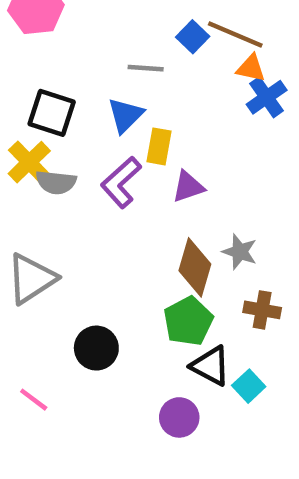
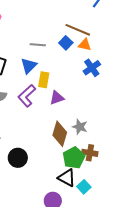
blue square: (193, 37) -> (66, 43), moved
blue cross: (267, 97) -> (92, 68), moved
green pentagon: (188, 321) -> (74, 158), moved
black circle: (96, 348) -> (18, 158), moved

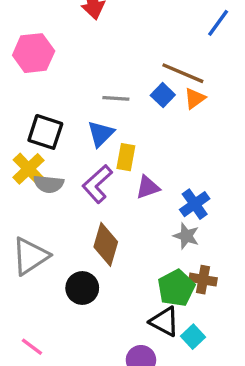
orange triangle: (85, 45) -> (195, 98), turned -48
blue cross: (92, 68) -> (195, 204), moved
brown diamond: (60, 134) -> (106, 244), moved

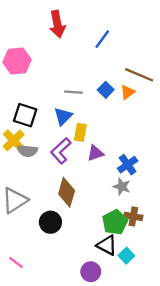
blue line: (218, 23) -> (102, 39), moved
brown line: (183, 73) -> (139, 75), moved

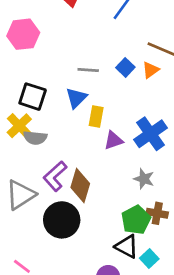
purple L-shape: (61, 151) -> (55, 176), moved
blue cross: (128, 165) -> (151, 134), moved, size x1.4
black circle: (50, 222) -> (62, 220), size x1.4

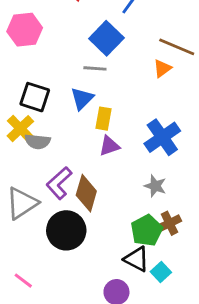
blue square: (125, 67) -> (106, 38), moved, size x1.6
purple triangle: (113, 140) -> (109, 146), moved
brown cross: (157, 213) -> (169, 223), turned -36

